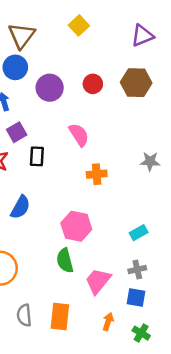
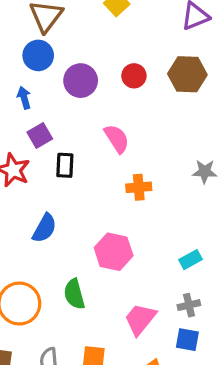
green semicircle: (65, 261) -> (74, 294), moved

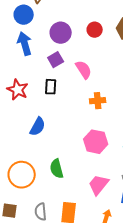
blue circle: (38, 55) -> (24, 15), moved
blue arrow: (24, 98) -> (25, 44), size x1.6
purple square: (40, 136) -> (56, 60), moved
pink hexagon: (114, 252) -> (96, 142), moved

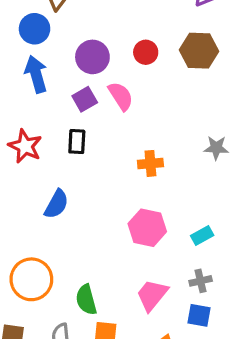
pink semicircle: (84, 70) -> (121, 96), moved
green semicircle: (57, 169) -> (86, 300), moved

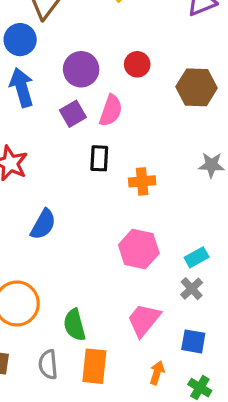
brown hexagon: (199, 51) -> (197, 87), moved
pink semicircle: (121, 96) -> (111, 110), turned 52
black rectangle: (77, 142) -> (99, 158), moved
gray cross: (201, 281) -> (192, 289), moved, turned -30

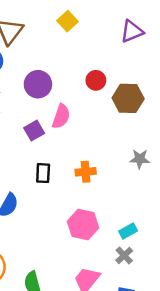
red circle: (137, 64) -> (96, 80), moved
purple square: (73, 114) -> (34, 131), moved
black rectangle: (99, 158) -> (43, 173), moved

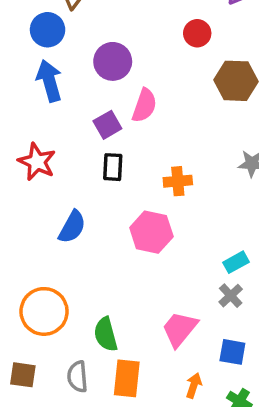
red circle: (96, 80) -> (197, 33), moved
black rectangle: (43, 173) -> (113, 167), moved
pink hexagon: (83, 225) -> (151, 232), moved

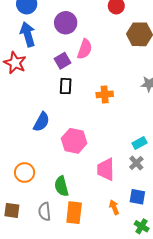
red star: (37, 162) -> (15, 63), moved
pink hexagon: (151, 232) -> (74, 141), moved
orange circle: (44, 311) -> (25, 172), size x0.7
pink trapezoid: (180, 329) -> (106, 169), moved, turned -40
orange arrow: (194, 385) -> (114, 207), moved, turned -40

